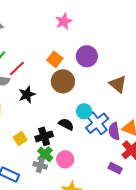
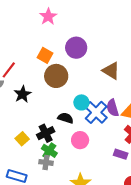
purple semicircle: (114, 131) -> (113, 108), moved
pink circle: (65, 159) -> (80, 140), moved

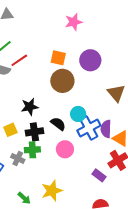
orange square: (45, 55) -> (58, 58), turned -35
black star: (23, 94) -> (30, 107), moved
green cross: (49, 151) -> (32, 150), turned 35
gray cross: (46, 162) -> (18, 158), moved

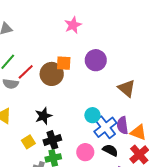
brown circle: (62, 81) -> (52, 74), moved
black semicircle: (58, 124) -> (110, 150), moved

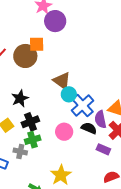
purple circle: (96, 60) -> (55, 21), moved
brown triangle: (127, 88) -> (62, 81), moved
purple semicircle: (122, 125) -> (100, 119), moved

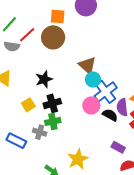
orange square: (37, 44) -> (58, 17), moved
pink circle: (64, 132) -> (91, 105), moved
purple rectangle: (103, 149) -> (118, 147), moved

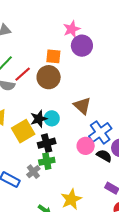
cyan circle: (93, 80) -> (52, 118), moved
yellow square: (28, 105) -> (23, 131), moved, size x1.6
gray cross: (40, 132) -> (33, 172), turned 32

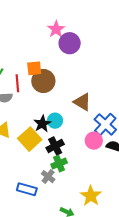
orange square: (53, 56) -> (34, 68), moved
red line: (23, 74) -> (17, 83), turned -42

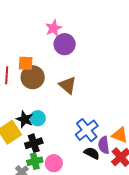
brown triangle: (82, 102) -> (68, 85), moved
black star: (42, 124) -> (25, 119), turned -30
pink circle: (94, 141) -> (54, 163), moved

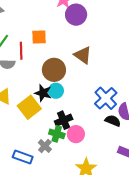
brown circle: (33, 77) -> (54, 70), moved
black cross: (34, 143) -> (64, 120), moved
green cross: (35, 161) -> (57, 134), turned 35

